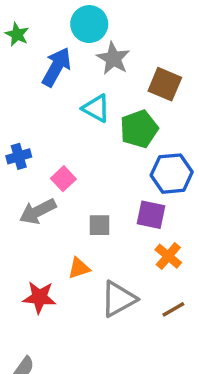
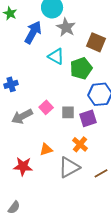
pink square: (63, 179) -> (46, 107), moved
purple square: (151, 215) -> (88, 118), turned -30
gray square: (100, 225) -> (68, 112), moved
orange cross: (168, 256) -> (80, 144), moved

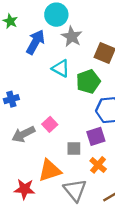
gray square: (68, 112) -> (74, 148), moved
orange cross: (80, 144) -> (98, 165), moved
orange triangle: (46, 149) -> (50, 170), size x1.6
gray triangle: (69, 167) -> (75, 190), turned -40

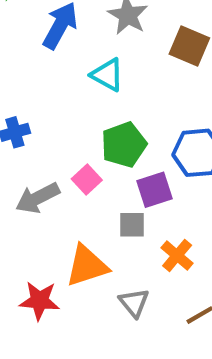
green pentagon: (88, 82) -> (124, 145), moved
purple square: (96, 136) -> (155, 190), moved
gray triangle: (75, 190) -> (134, 303), size x0.7

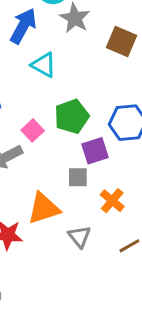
cyan triangle: (107, 75) -> (44, 65), moved
pink square: (87, 180) -> (33, 130), moved

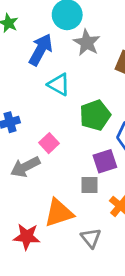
green pentagon: (72, 116) -> (95, 115), moved

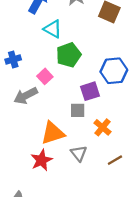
green pentagon: (95, 115) -> (69, 55), moved
red star: (27, 237) -> (41, 160), moved, turned -30

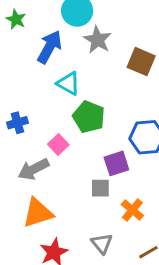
green pentagon: (69, 55) -> (89, 117), turned -30
orange triangle: (53, 133) -> (38, 213), moved

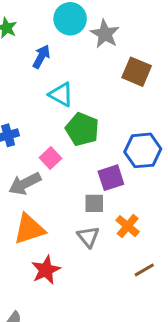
gray star: (97, 40) -> (105, 34), moved
blue arrow: (49, 47) -> (41, 57), size x0.7
gray triangle: (102, 243) -> (88, 237), moved

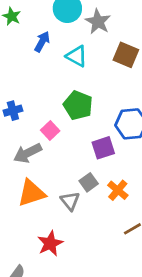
cyan triangle: (61, 94) -> (77, 56), moved
gray square: (94, 203) -> (89, 182), moved, turned -36
gray triangle: (88, 237) -> (70, 201), moved
red star: (46, 270) -> (50, 243), moved

